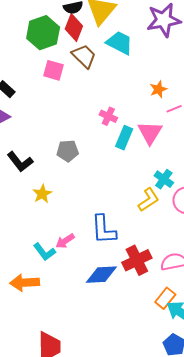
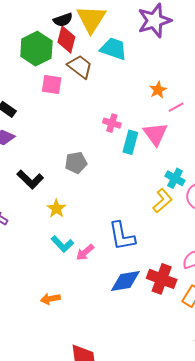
cyan L-shape: (44, 252) -> (62, 244), moved
red cross: (137, 260) -> (162, 279), moved, turned -36
orange arrow: (25, 283) -> (50, 299), size x0.7

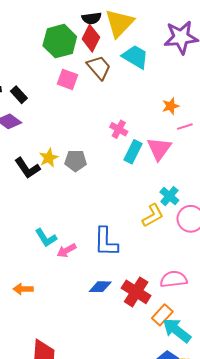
yellow star: (56, 209) -> (49, 158), moved
blue diamond: (125, 281) -> (100, 287), size x0.7

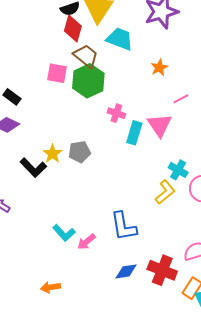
green hexagon: (60, 41) -> (88, 81), moved
orange star: (171, 106) -> (159, 68), moved

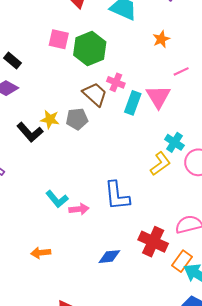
brown trapezoid: (86, 56) -> (95, 94), moved
yellow star: (52, 154) -> (50, 119), turned -30
pink arrow: (86, 242) -> (79, 209), turned -150
blue diamond: (126, 271) -> (109, 257), moved

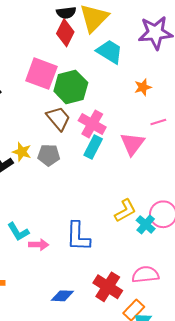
pink square: (59, 39) -> (41, 74), size x1.5
pink cross: (116, 82) -> (92, 124), size x1.5
brown trapezoid: (95, 94) -> (58, 118), moved
cyan rectangle: (133, 103) -> (93, 147), moved
cyan cross: (174, 142) -> (146, 224), moved

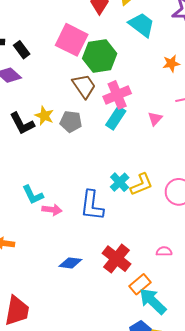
pink cross: (92, 124) -> (117, 95), turned 32
pink triangle: (132, 144) -> (155, 119), size x0.6
cyan cross: (146, 224) -> (120, 182), moved
pink semicircle: (145, 275) -> (164, 251), moved, size x0.6

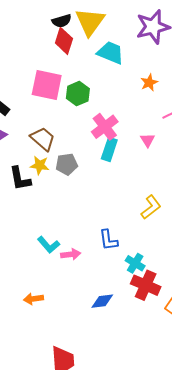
green hexagon: (100, 56) -> (78, 94), size x0.7
brown trapezoid: (84, 86) -> (43, 139), moved
black L-shape: (22, 124) -> (20, 179), turned 32
cyan cross: (120, 182) -> (135, 263), moved
blue L-shape: (92, 205) -> (108, 240), size x0.7

